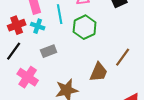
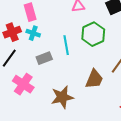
cyan line: (60, 14) -> (66, 45), moved
green hexagon: (85, 27) -> (93, 34), moved

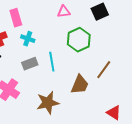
cyan cross: (33, 33) -> (28, 39), moved
cyan line: (66, 45) -> (52, 62), moved

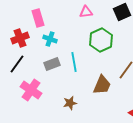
brown star: (48, 103) -> (70, 103), size x0.6

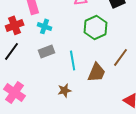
cyan line: (74, 62) -> (73, 60), moved
pink cross: (31, 90) -> (15, 92), moved

